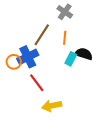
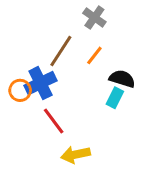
orange line: (65, 38) -> (94, 55), turned 32
cyan rectangle: (71, 59) -> (115, 98), moved

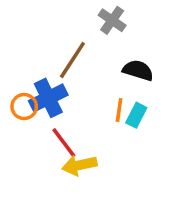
orange line: (94, 55) -> (119, 110), moved, turned -30
black semicircle: (122, 79) -> (138, 70), moved
yellow arrow: (75, 155) -> (79, 165), moved

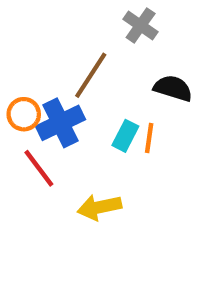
orange circle: (24, 107) -> (24, 114), moved
cyan rectangle: (136, 115) -> (125, 136), moved
red line: (64, 143) -> (39, 168), moved

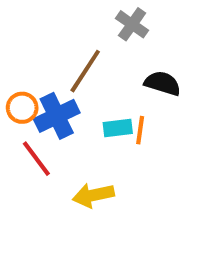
cyan rectangle: (125, 136) -> (118, 128), turned 56

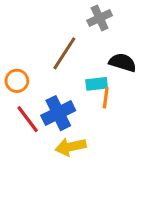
gray cross: (132, 24) -> (100, 18), turned 30
blue cross: (57, 116) -> (58, 113), moved
cyan rectangle: (118, 128) -> (97, 84), moved

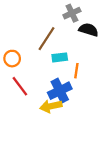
black semicircle: (123, 62) -> (89, 30), moved
cyan rectangle: (97, 84) -> (60, 57), moved
blue cross: (58, 113) -> (60, 91), moved

